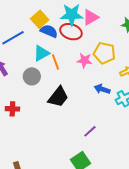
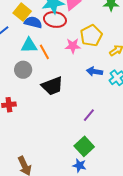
cyan triangle: (41, 53) -> (29, 45), turned 36
yellow pentagon: (104, 53) -> (91, 36), turned -30
black trapezoid: (58, 97) -> (52, 86), turned 40

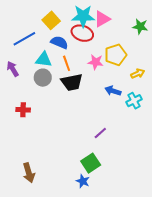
blue semicircle: (33, 22) -> (59, 42), moved
cyan triangle: (29, 45) -> (44, 60), moved
black trapezoid: (52, 86) -> (72, 82), moved

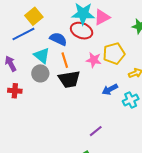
yellow square: (51, 20) -> (34, 16), moved
cyan triangle: (44, 60) -> (42, 56), turned 30
blue arrow: (113, 91) -> (110, 89), turned -49
red cross: (23, 110) -> (15, 91), moved

